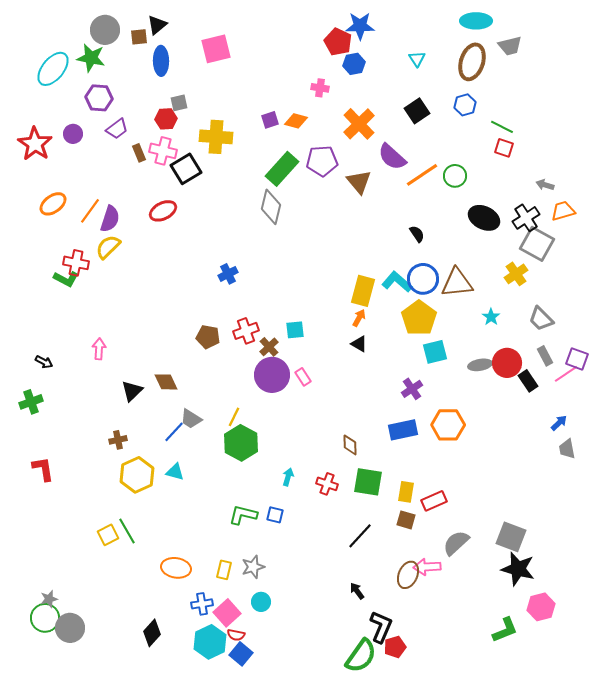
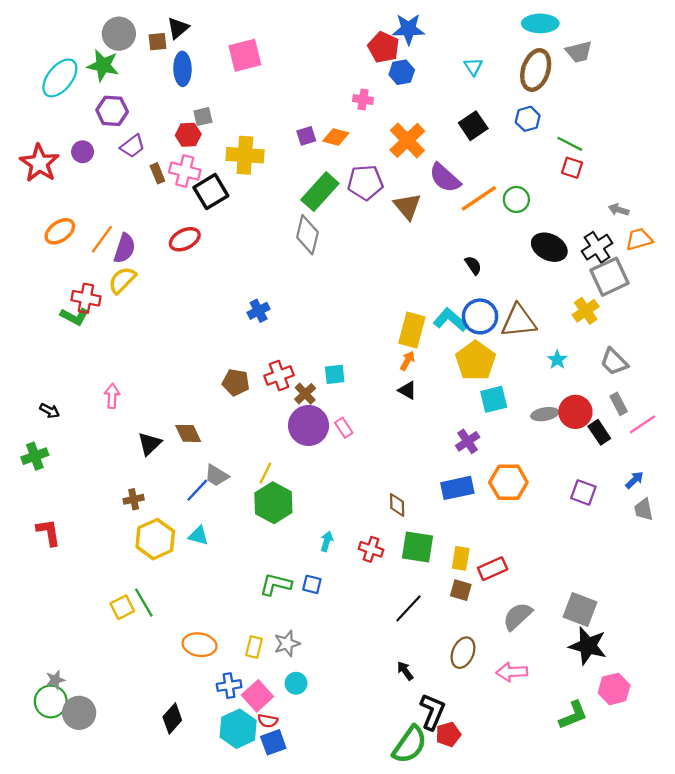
gray square: (537, 244) -> (610, 277), turned 36
purple square: (577, 359) -> (583, 492), moved
pink arrow: (427, 567) -> (512, 672), moved
blue square: (241, 654) -> (273, 742), turned 30

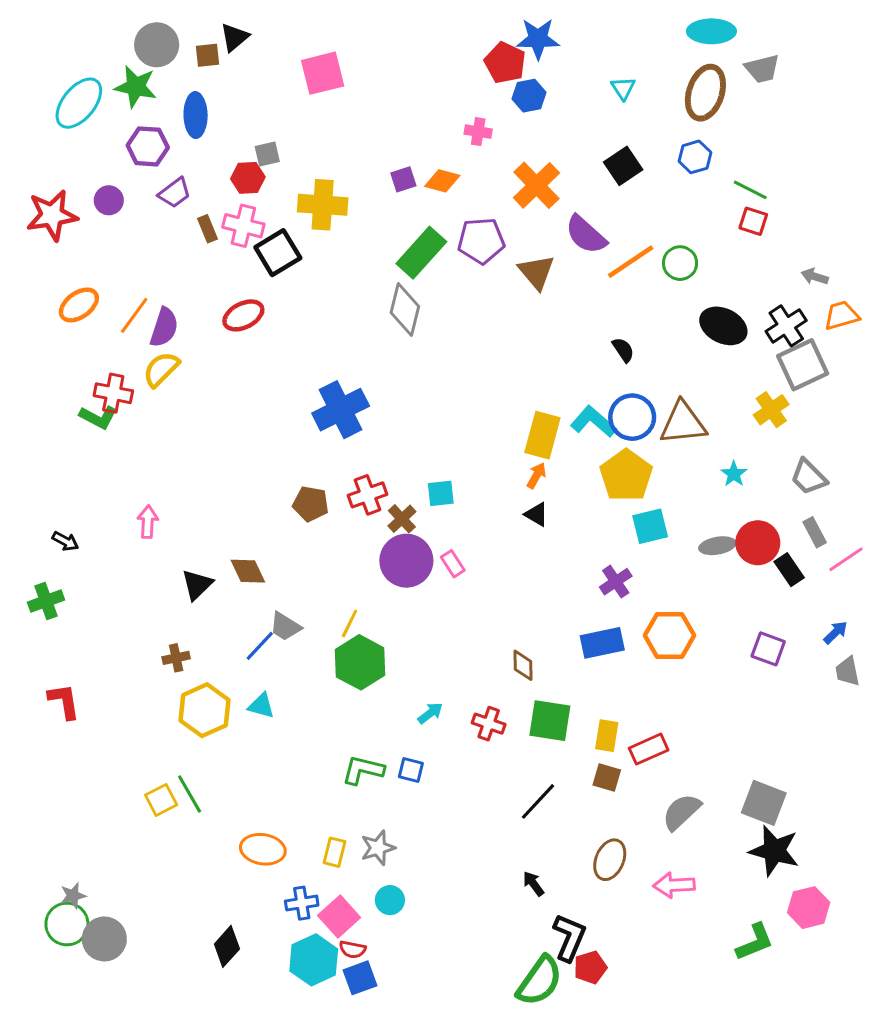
blue ellipse: (182, 69) -> (196, 115), moved
red star: (39, 163) -> (52, 215), turned 30
blue cross: (259, 311) -> (341, 410), size x1.8
cyan arrow: (327, 541) -> (430, 713), turned 36

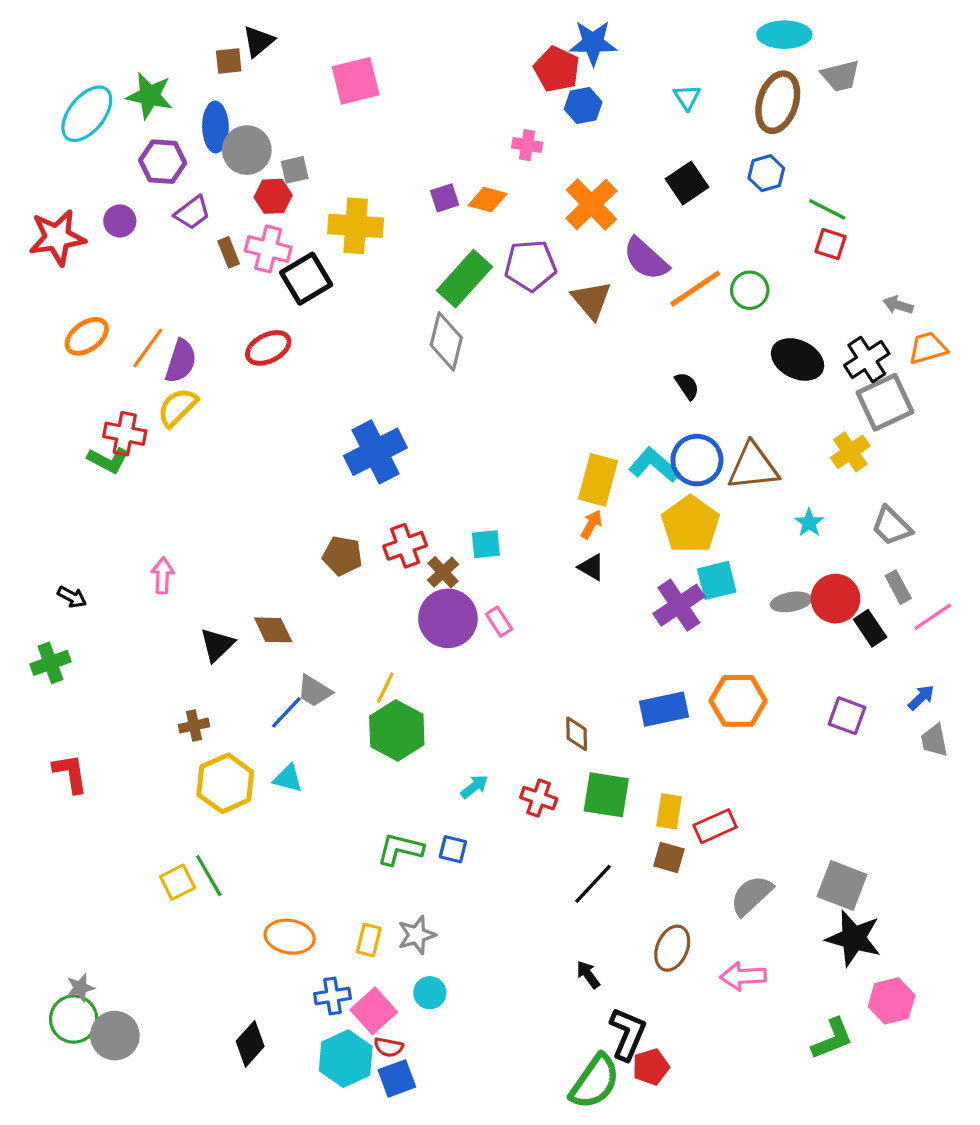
gray circle: (157, 45) -> (247, 150), moved
purple cross: (616, 582) -> (679, 605), moved, size x1.4

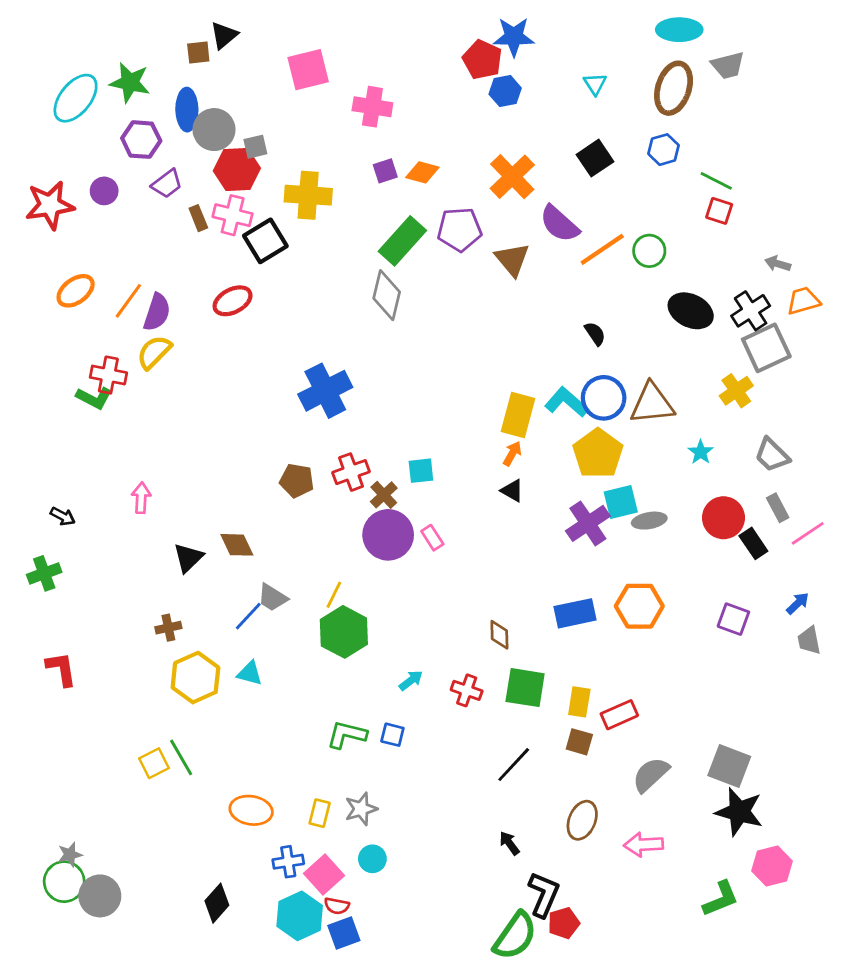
pink cross: (527, 145) -> (372, 107), moved, size x1.5
red hexagon: (273, 196) -> (237, 170), size x1.4
gray ellipse: (791, 602) -> (649, 521), moved

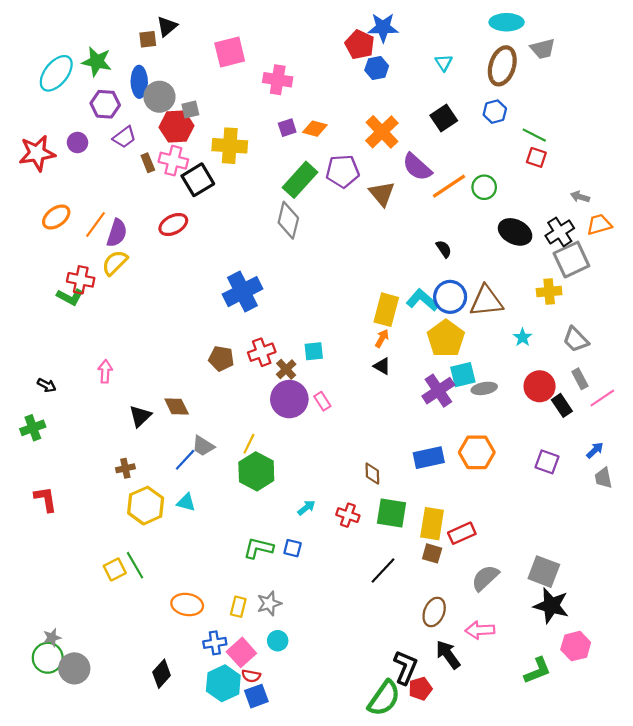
yellow cross: (736, 391) -> (549, 292), turned 30
yellow rectangle: (579, 702) -> (432, 524), size x1.4
black arrow: (509, 843) -> (448, 655), moved, size x1.6

